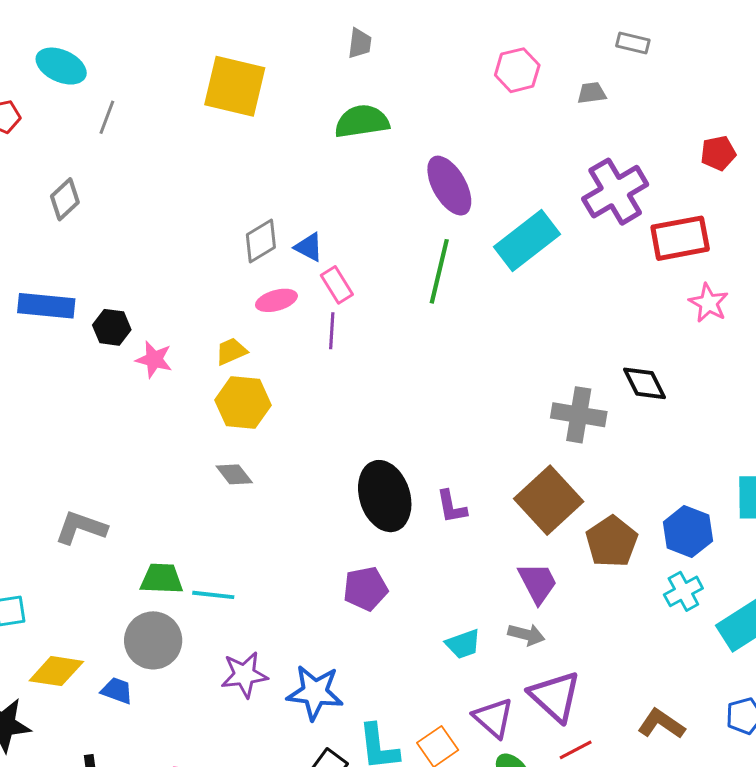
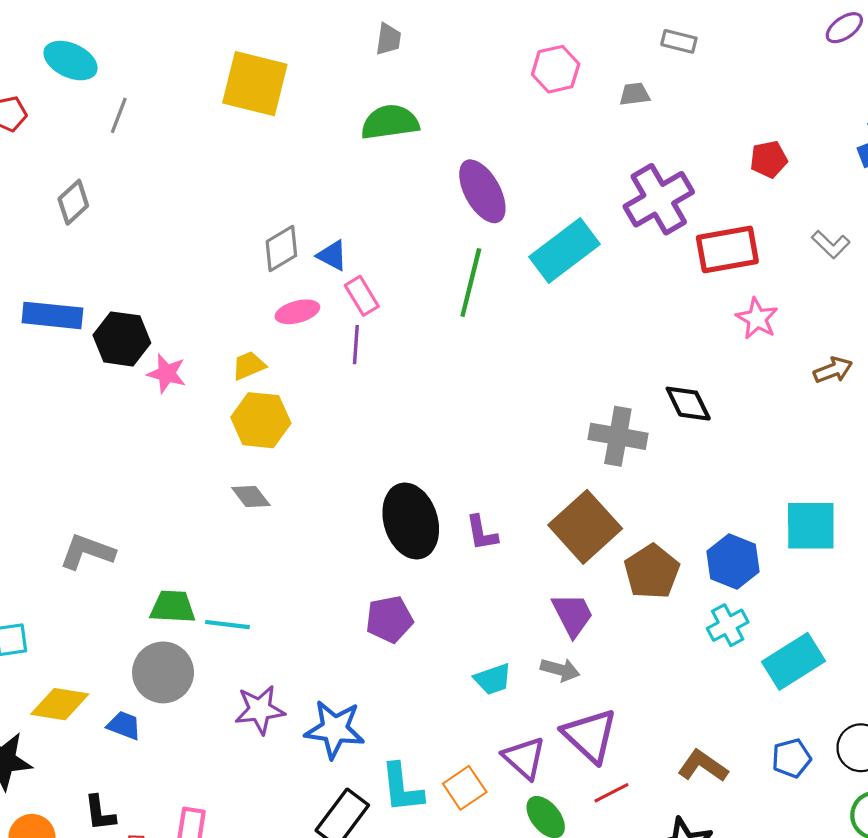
black hexagon: (112, 327) -> (122, 339), size x1.4

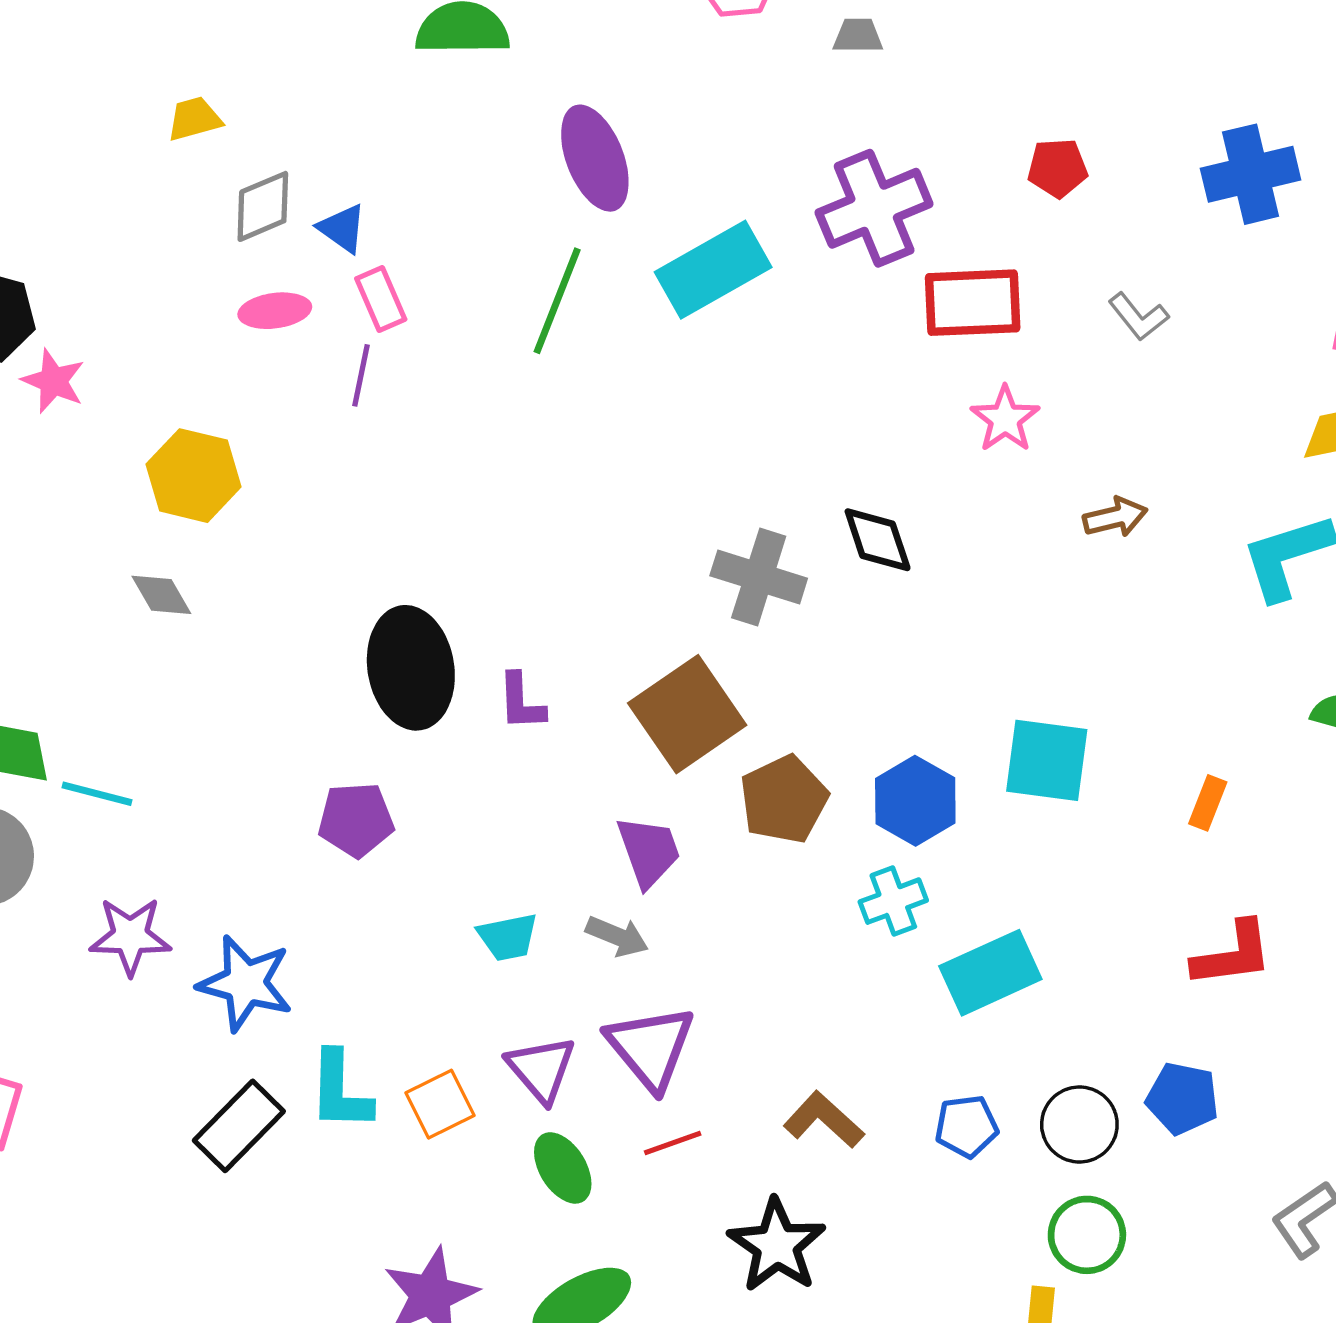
yellow trapezoid: (249, 366) -> (194, 119), moved

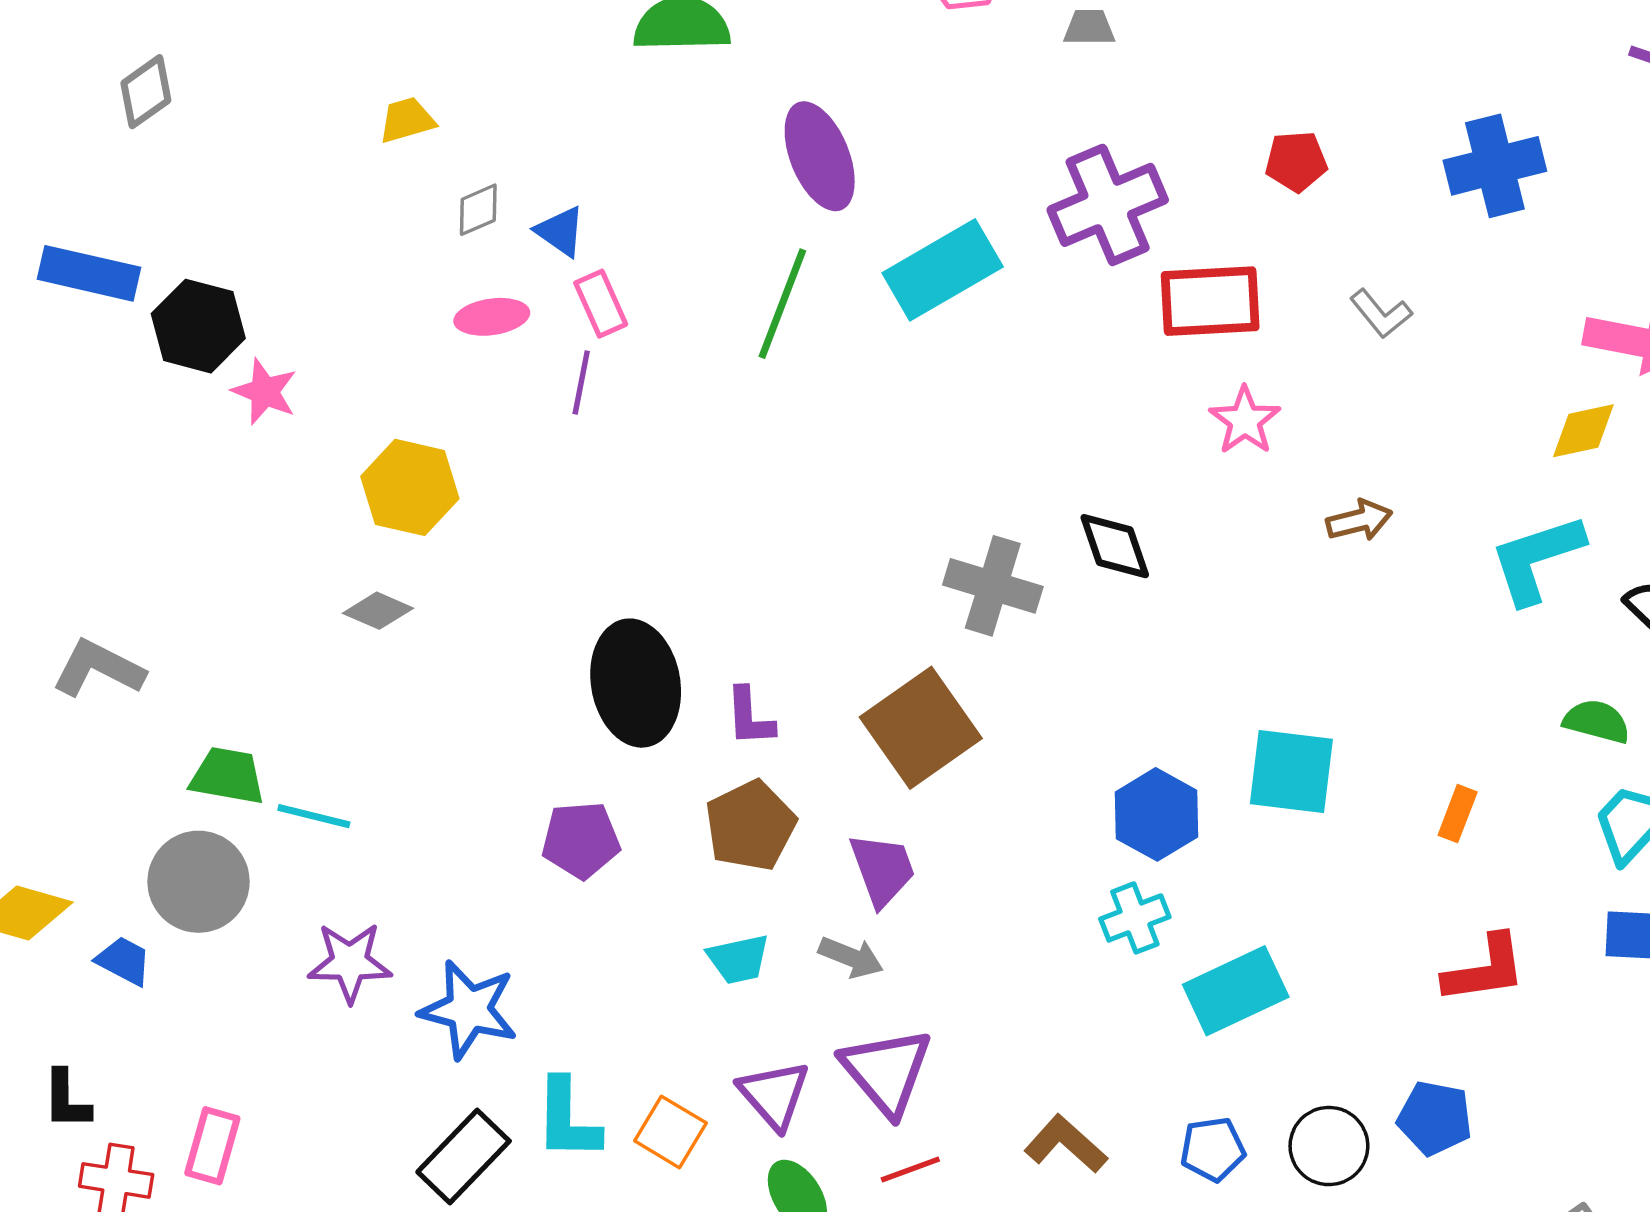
gray diamond: (263, 206) -> (478, 210), size x0.7
gray diamond: (161, 595) -> (378, 611), turned -36
brown pentagon: (784, 800) -> (750, 826), moved
orange square: (440, 1104) -> (670, 1132), turned -32

